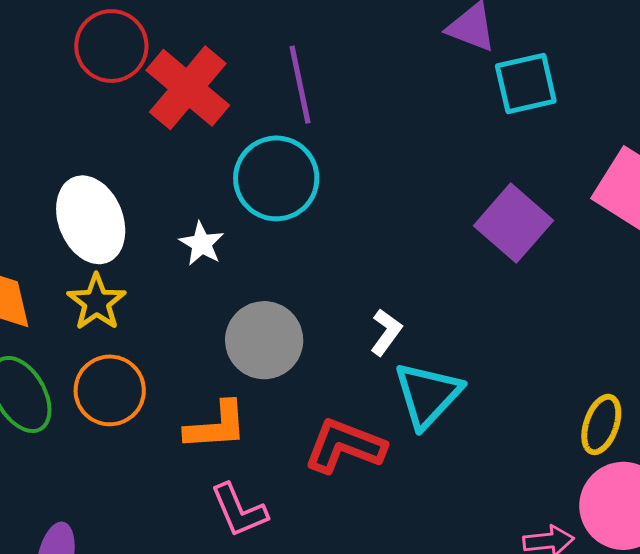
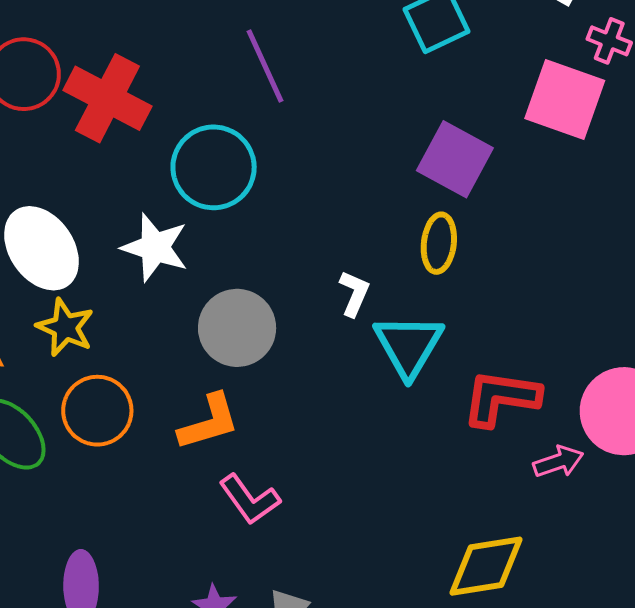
purple line: (300, 85) -> (265, 66), moved
white star: (202, 244) -> (155, 247), size x1.5
yellow ellipse: (601, 424) -> (439, 243), moved
red L-shape: (345, 446) -> (501, 398), moved

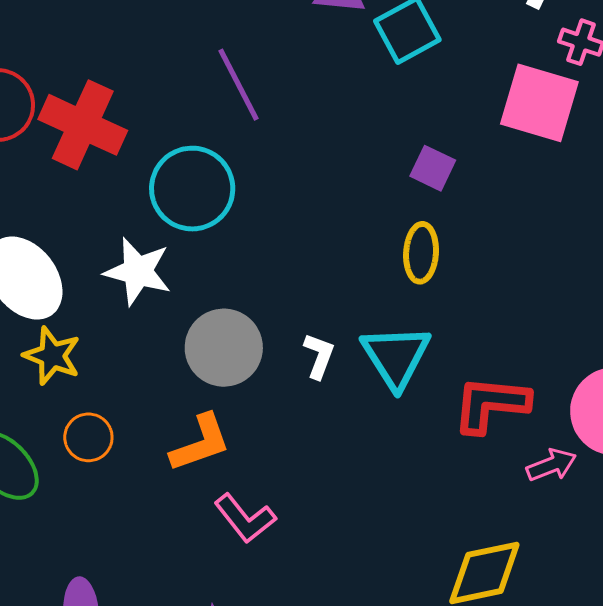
purple square: (455, 159) -> (433, 168), size x0.6
white L-shape: (354, 293) -> (319, 356), moved
orange circle: (97, 411) -> (88, 437), size x0.7

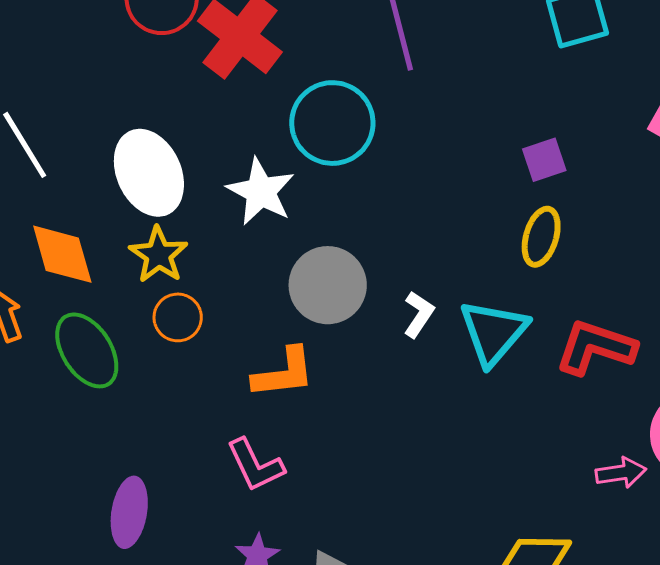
purple square: (433, 168) -> (544, 160), moved, turned 33
red L-shape: (491, 404) -> (596, 347), moved
orange circle: (88, 437) -> (178, 317), moved
pink L-shape: (245, 518) -> (255, 465), moved

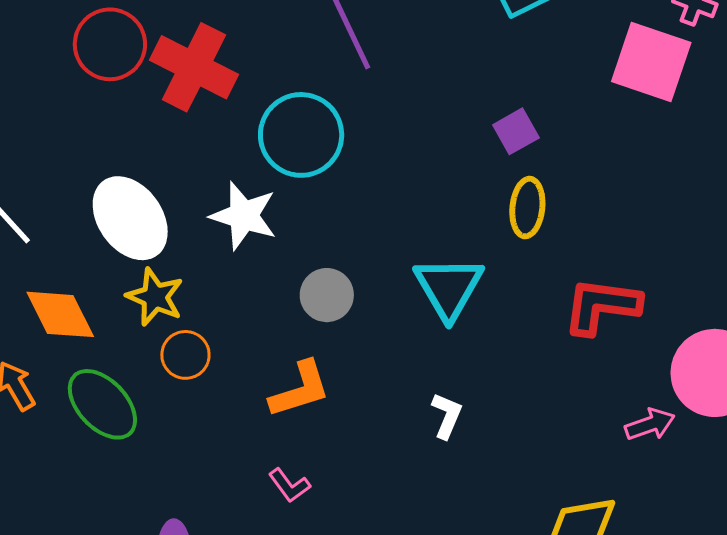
gray circle: (328, 285) -> (327, 295), size x0.7
white L-shape: (419, 314) -> (447, 416), moved
cyan triangle: (493, 332) -> (449, 288), moved
pink L-shape: (255, 465) -> (289, 485), size x0.7

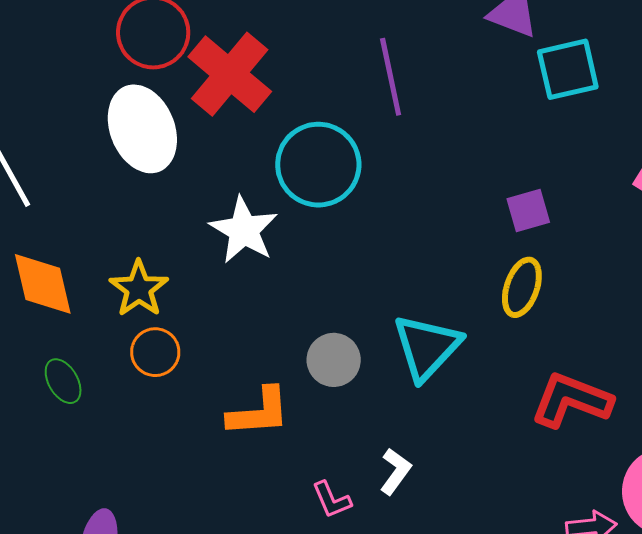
white ellipse: (130, 218) -> (142, 129), moved
gray circle: (327, 295) -> (334, 360), moved
green ellipse: (102, 404) -> (63, 381), size x0.6
pink L-shape: (289, 485) -> (332, 500), moved

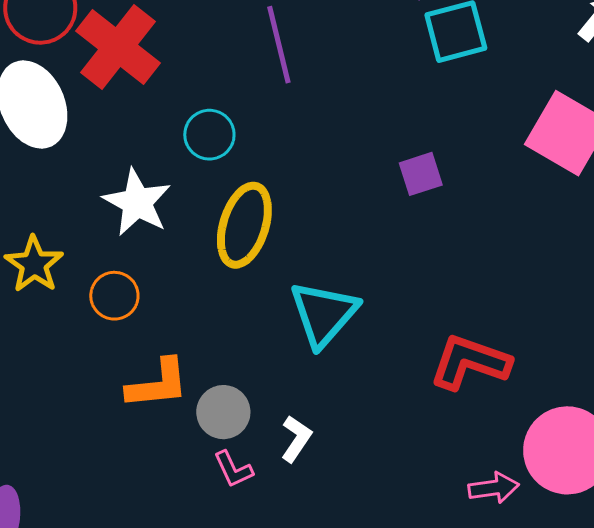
cyan circle: (318, 165) -> (209, 135), size x0.6
yellow ellipse: (522, 287) -> (244, 225), moved, size x1.4
orange circle: (155, 352) -> (114, 296), moved
gray circle: (334, 360) -> (223, 412), moved

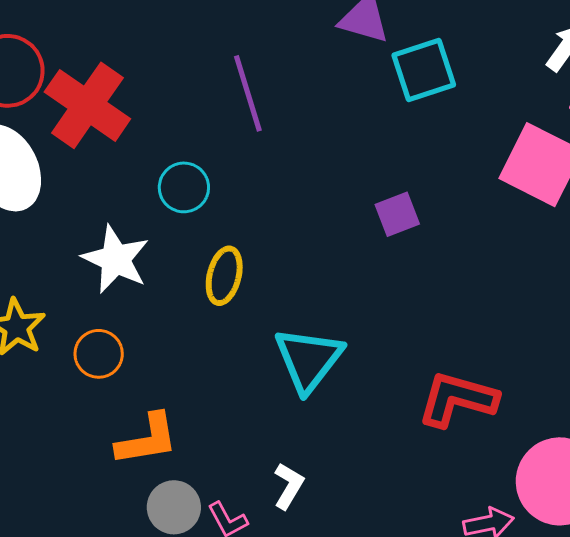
yellow ellipse: (244, 225) -> (224, 276), size x0.7
gray circle: (223, 412) -> (174, 507), moved

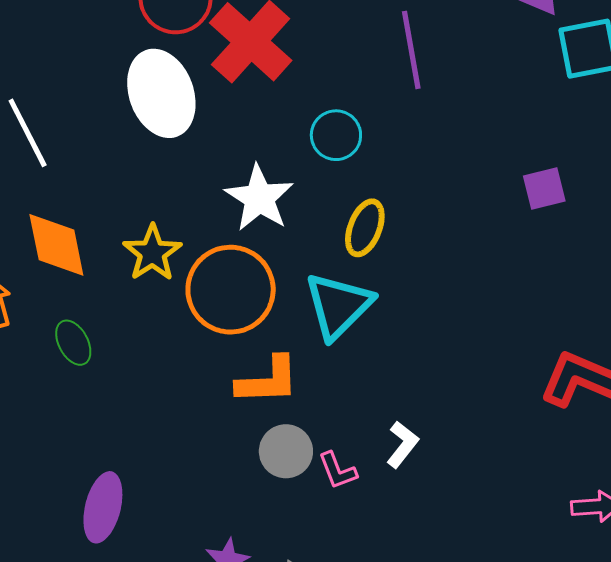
orange circle: (99, 354) -> (231, 290), size x1.8
cyan triangle: (309, 359) -> (338, 306), moved

